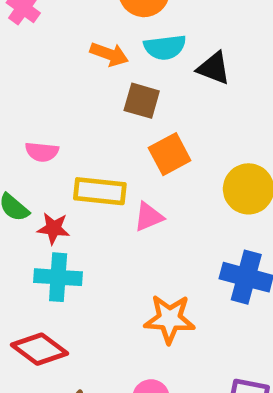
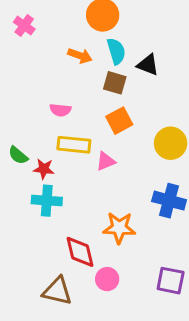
cyan semicircle: (165, 47) -> (116, 51), turned -100
brown square: (142, 101) -> (115, 83), moved
pink semicircle: (42, 152) -> (60, 110), moved
red diamond: (40, 349) -> (80, 252), moved, turned 40

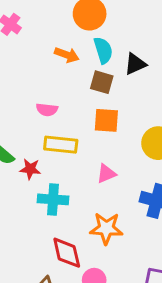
black triangle: (148, 65) -> (135, 64), turned -45
orange square: (119, 121) -> (106, 120), turned 32
pink triangle: (106, 161) -> (106, 174), moved
cyan cross: (47, 201) -> (53, 199), moved

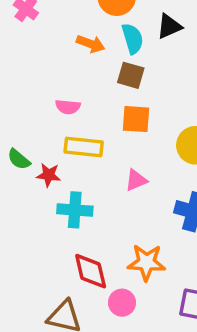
black triangle: (135, 64) -> (169, 26), moved
orange star: (106, 228) -> (146, 262), moved

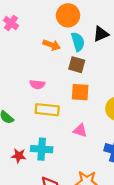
red star: (49, 175) -> (19, 156), moved
pink triangle: (136, 180) -> (80, 131), turned 40

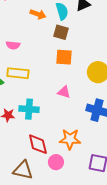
pink semicircle: (37, 84) -> (13, 45), moved
yellow rectangle: (47, 110) -> (18, 73), moved

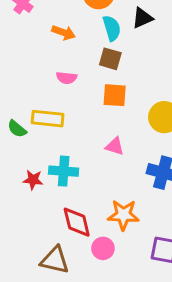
orange arrow: (38, 14) -> (64, 33), moved
pink semicircle: (13, 45) -> (67, 78), moved

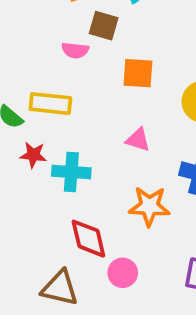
brown square: (110, 59) -> (104, 26), moved
red star: (33, 180) -> (33, 155), moved
orange star: (123, 215) -> (149, 206), moved

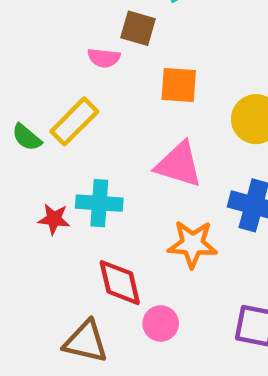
yellow rectangle: (50, 104) -> (74, 121), turned -51
pink triangle: (138, 140) -> (179, 165), size x1.6
red star: (33, 155) -> (54, 219), moved

